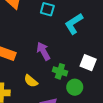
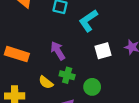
white square: (88, 63) -> (103, 51), moved, turned -35
green cross: (60, 71) -> (67, 75), moved

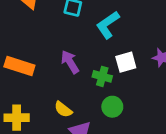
green cross: (67, 75) -> (102, 76), moved
yellow semicircle: (46, 82) -> (63, 109), moved

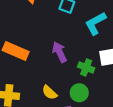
green circle: (112, 107) -> (79, 93), moved

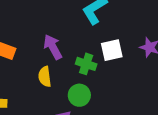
yellow semicircle: (49, 92) -> (45, 77), moved, turned 42

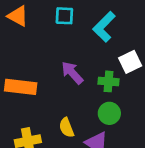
yellow semicircle: (45, 77) -> (66, 128), moved

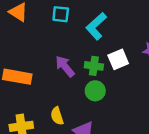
green cross: (109, 81) -> (94, 66), moved
green circle: (109, 113) -> (95, 91), moved

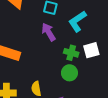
purple arrow: (65, 66) -> (49, 32), moved

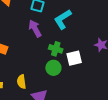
white square: (91, 50) -> (74, 58), moved

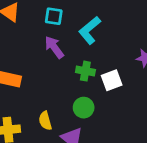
green circle: (53, 68) -> (84, 108), moved

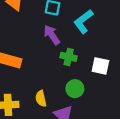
green cross: (85, 71) -> (69, 57), moved
white square: (112, 80) -> (100, 66), turned 30

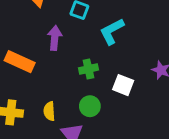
purple arrow: (52, 35) -> (55, 38), moved, turned 30
green cross: (69, 57) -> (88, 69), turned -35

